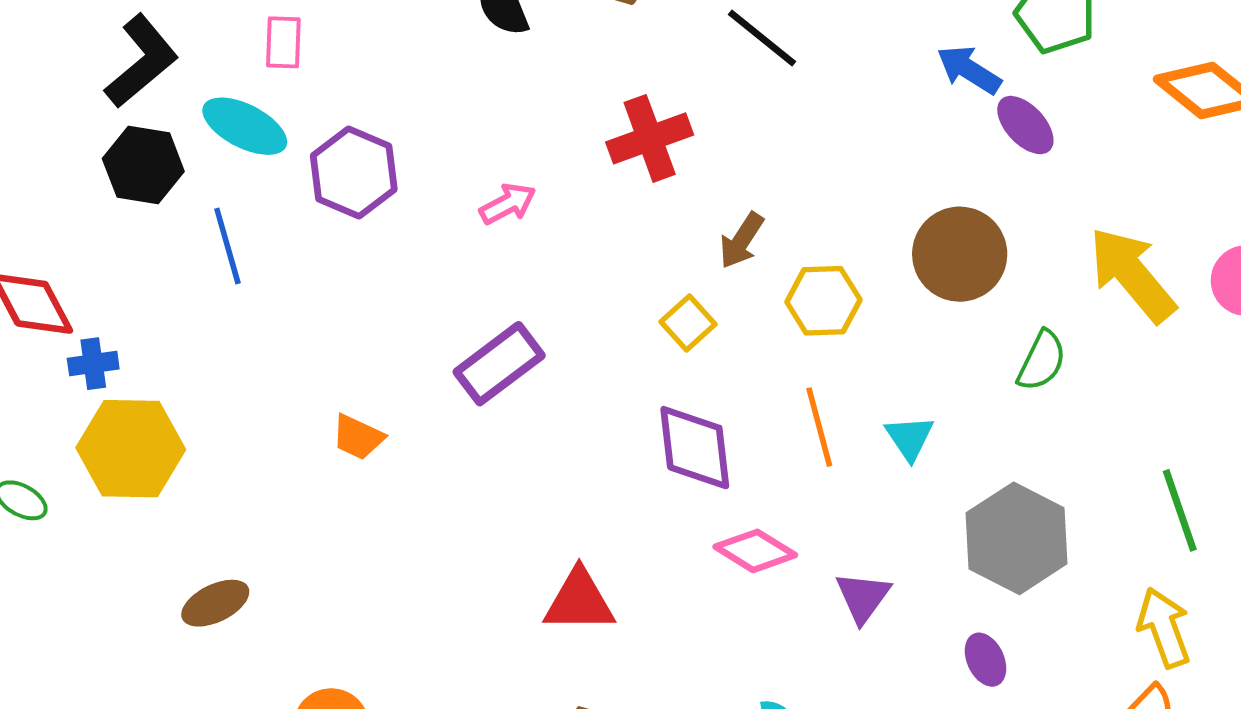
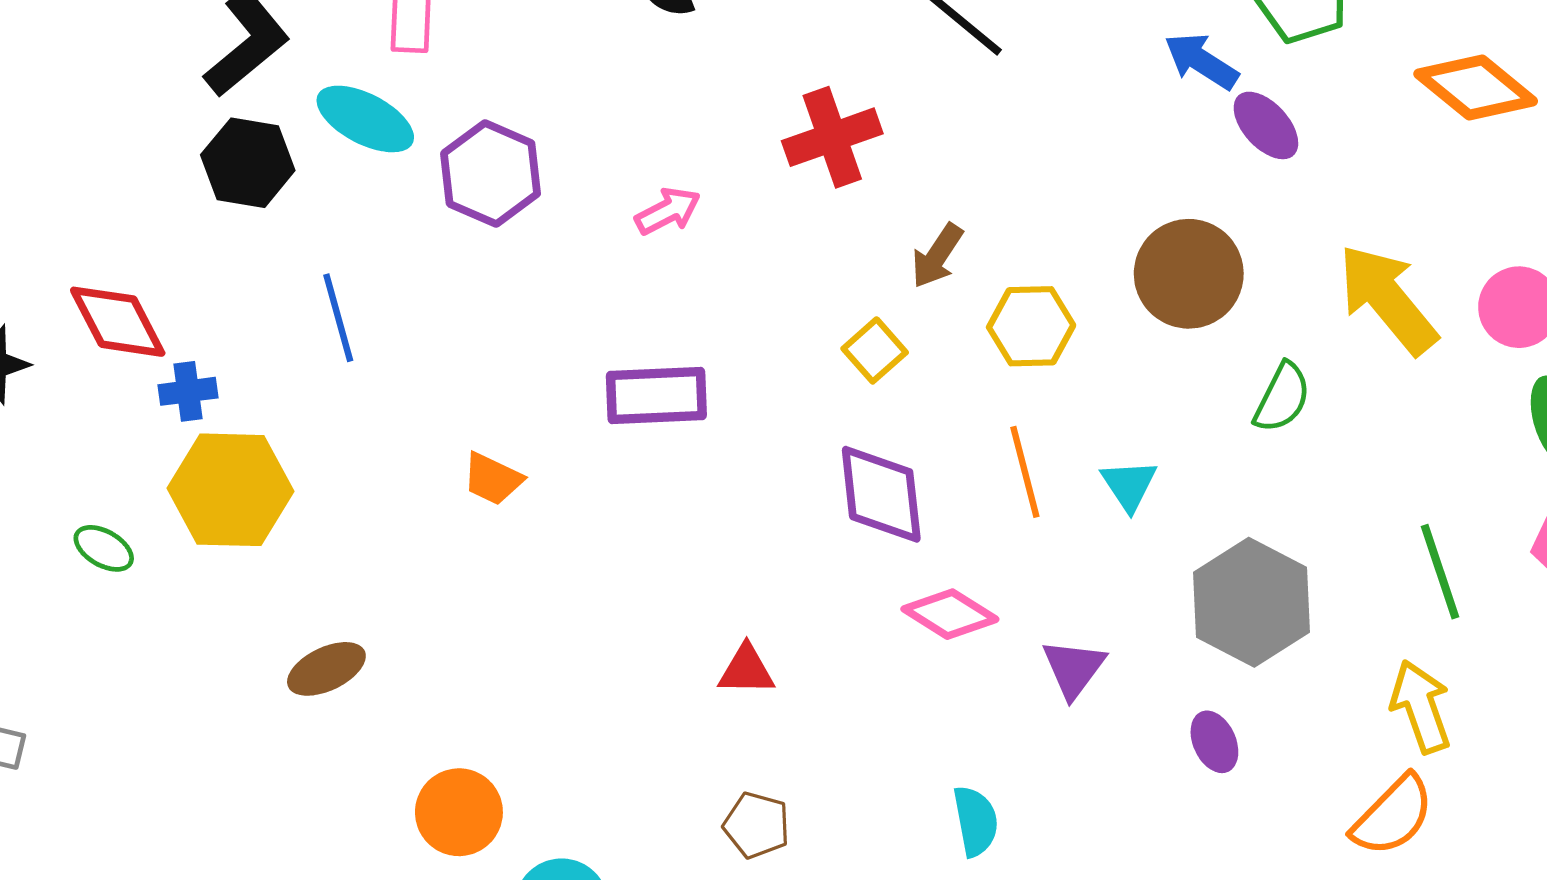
blue line: (227, 246) -> (338, 318), moved
purple rectangle: (499, 364) -> (656, 396), turned 34
red triangle: (579, 601) -> (746, 670), size x0.7

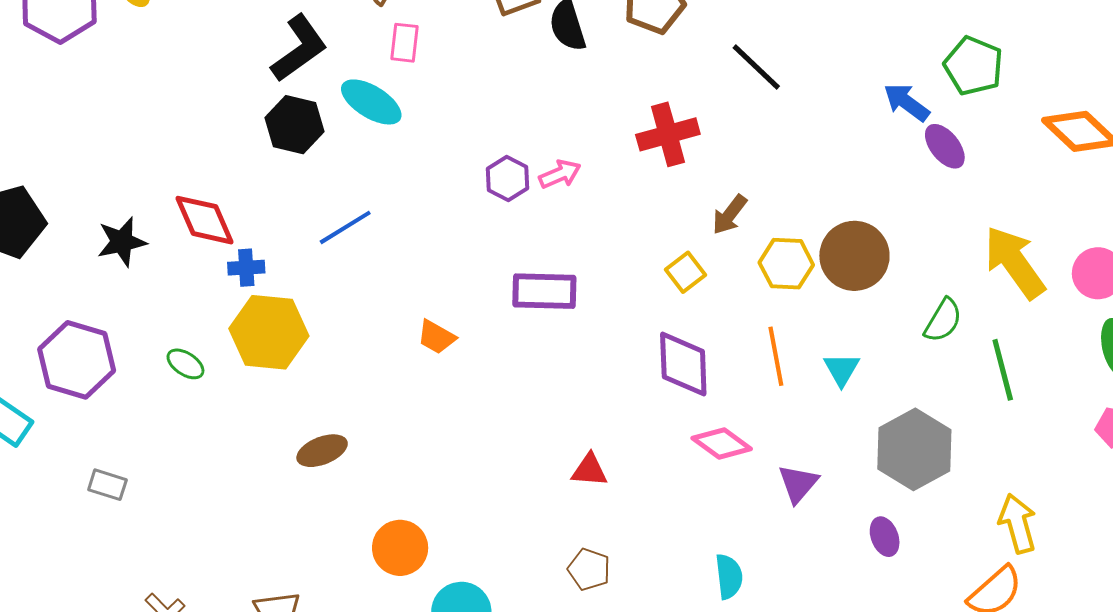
purple hexagon: (491, 174) -> (507, 179), moved, size x0.7
brown circle: (1189, 274) -> (854, 256), moved
blue line: (338, 318) -> (345, 227), turned 70
green line: (1440, 572) -> (1003, 370), moved

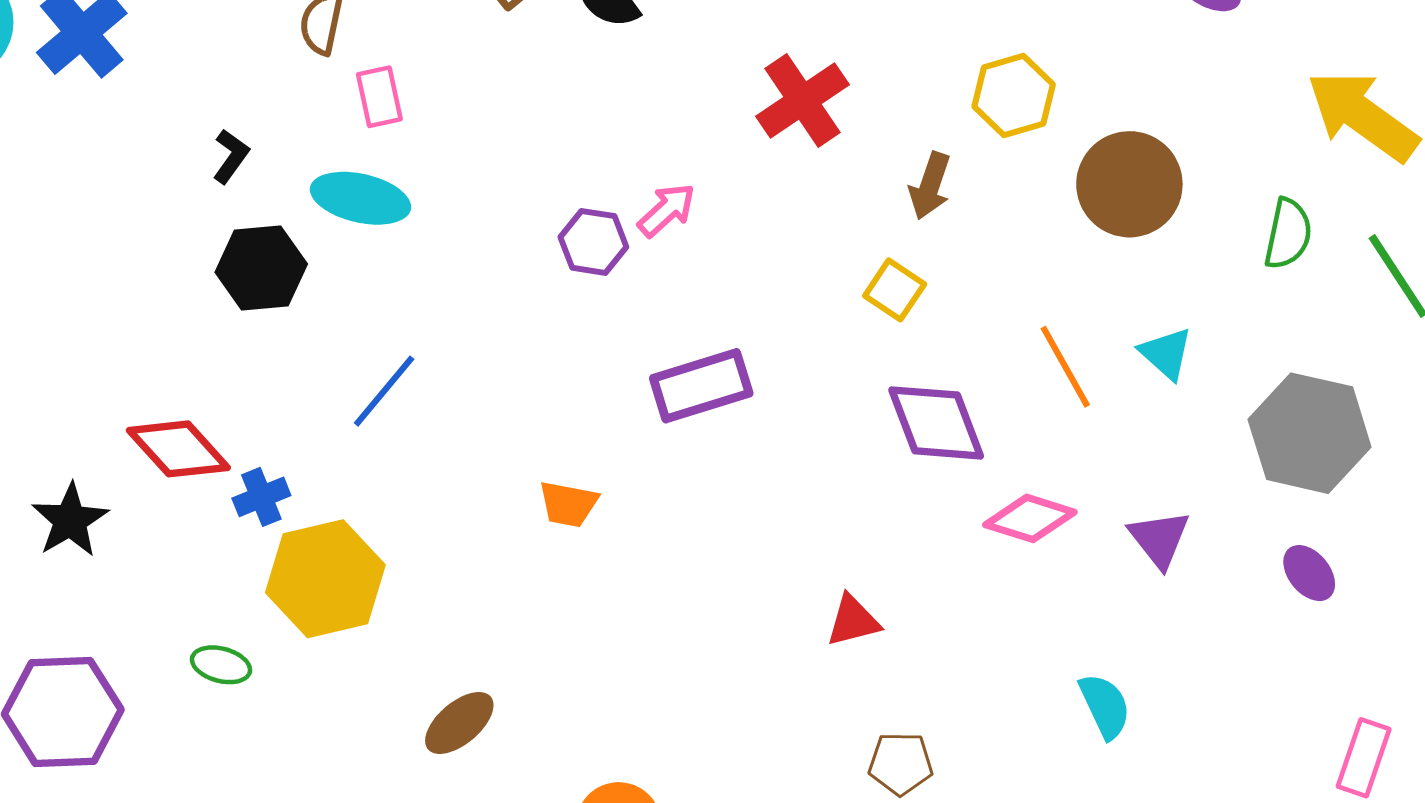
black L-shape: (299, 48) -> (231, 156), size x0.5
yellow hexagon: (786, 264) -> (1014, 95), moved

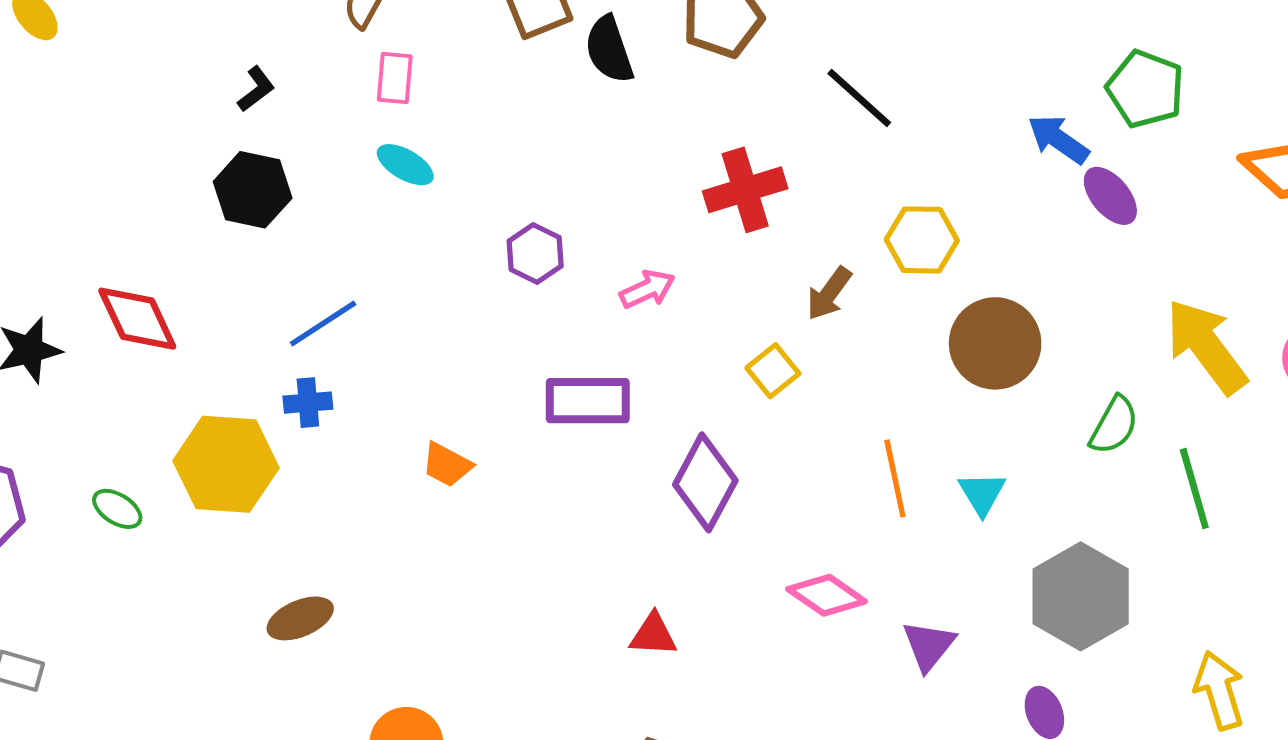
cyan ellipse: (360, 198) -> (405, 165), moved, size x0.7
pink arrow: (667, 210) -> (647, 289), moved
purple diamond: (936, 423) -> (705, 482), moved, turned 32
blue cross: (261, 497) -> (308, 403), moved

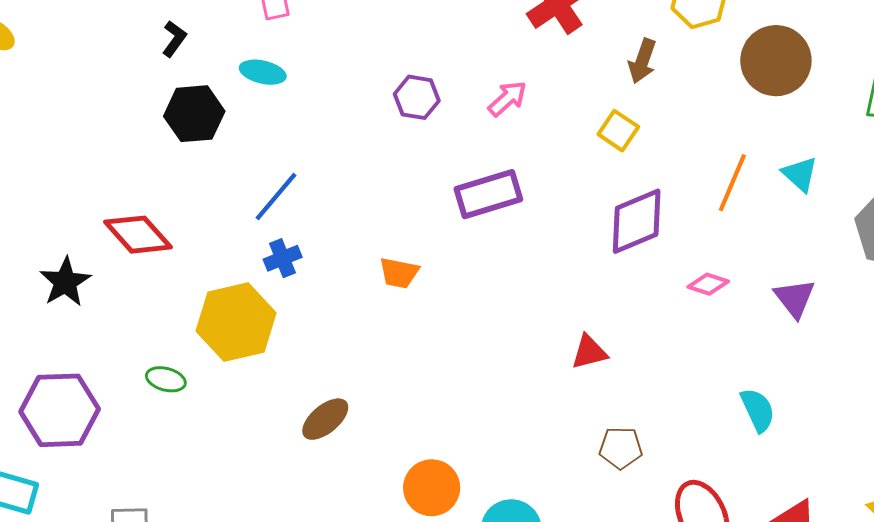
cyan ellipse: (405, 165) -> (263, 72), moved
orange line: (895, 478) -> (732, 183), turned 52
purple diamond: (705, 482) -> (637, 221), moved, turned 56
pink diamond: (827, 595) -> (708, 284), size x0.7

